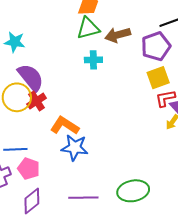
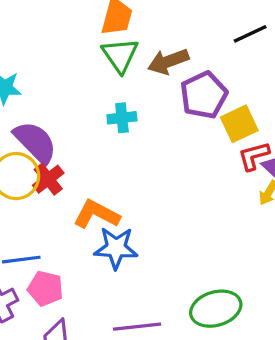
green triangle: (88, 28) -> (120, 55), turned -45
purple pentagon: (156, 46) -> (204, 95), moved
cyan cross: (93, 60) -> (122, 118), moved

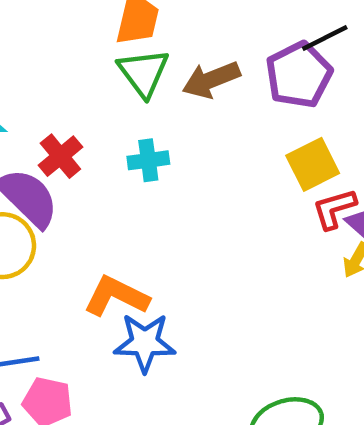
purple pentagon: (204, 95) -> (299, 75), moved
red cross: (48, 179) -> (60, 156), moved

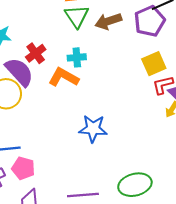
orange L-shape: (116, 296) -> (64, 77), moved
blue star: (145, 343) -> (93, 129), moved

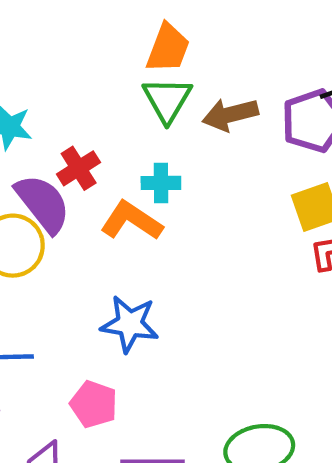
blue star: (93, 129) -> (130, 324), moved
pink pentagon: (23, 168) -> (94, 404), moved

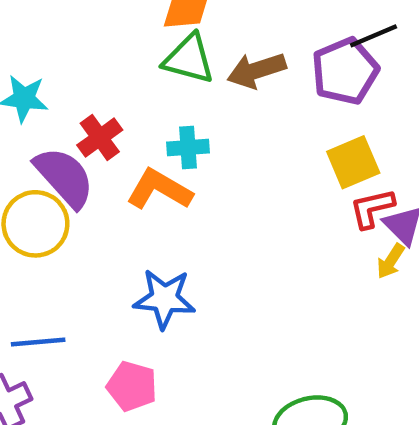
green triangle: (167, 100) -> (189, 59), turned -42

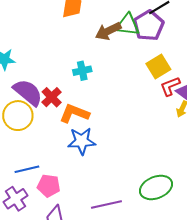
green triangle: (189, 59) -> (128, 25), moved
red cross: (100, 138) -> (52, 97), moved
orange L-shape: (159, 190) -> (74, 114), moved
pink pentagon: (132, 386) -> (49, 186), moved

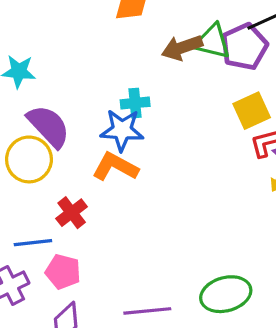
red cross: (52, 97) -> (72, 213), moved
blue star: (82, 141) -> (122, 130), moved

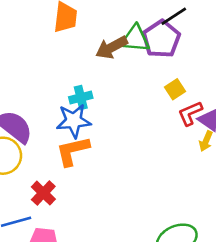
yellow square: (252, 111) -> (175, 89), size x0.7
orange L-shape: (115, 167) -> (73, 151), turned -33

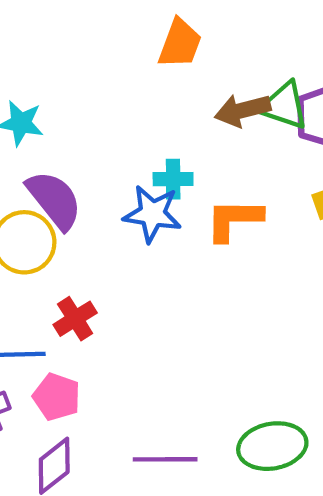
orange L-shape: (73, 151) -> (234, 220), moved

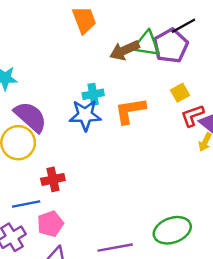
orange trapezoid: (180, 44) -> (84, 20), turned -32
red cross: (75, 319) -> (53, 179), turned 30
pink pentagon: (57, 397) -> (50, 224), turned -30

